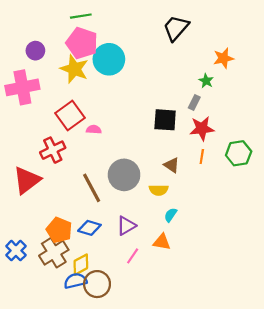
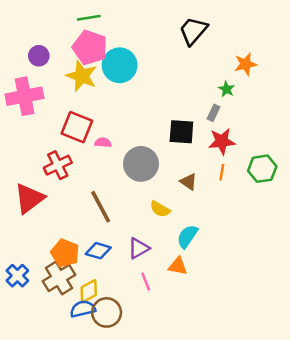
red square: (70, 115) -> (77, 127), turned -32
gray circle: (124, 175) -> (141, 164), moved
yellow semicircle: (159, 190) -> (160, 209), moved, turned 30
cyan semicircle: (171, 215) -> (187, 236), size x1.5
pink line: (133, 256) -> (146, 282), turned -56

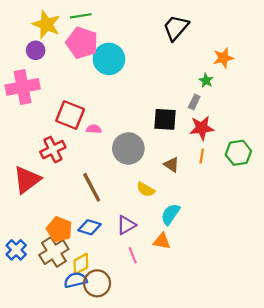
yellow star: (82, 76) -> (46, 24), moved

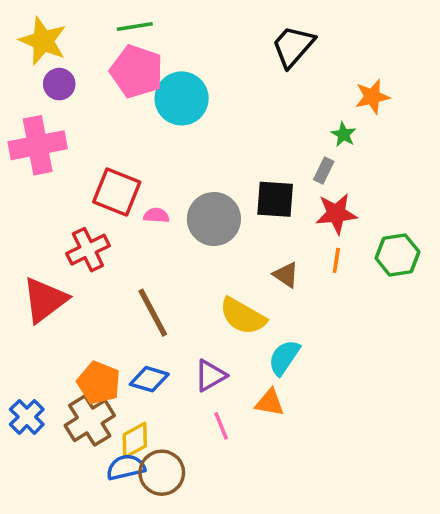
yellow star: (46, 24) -> (43, 41), moved
gray circle: (128, 148) -> (214, 219), moved
yellow semicircle: (146, 189) -> (243, 316), size x1.5

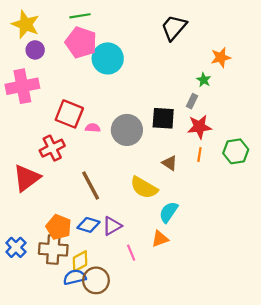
purple triangle: (210, 376) -> (112, 226), moved
orange triangle: (270, 403) -> (160, 239), turned -30
brown cross: (90, 421) -> (53, 249), turned 36

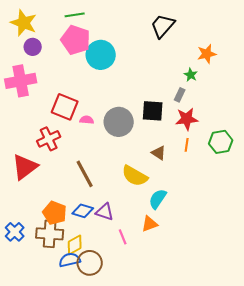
purple triangle: (112, 226) -> (105, 212), turned 48

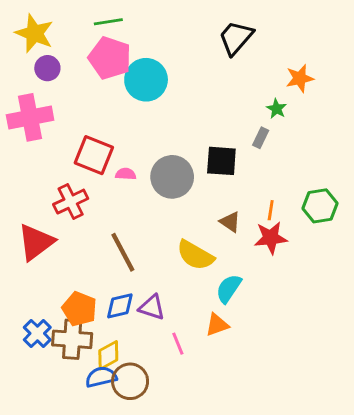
red star: (187, 119) -> (271, 238), moved
blue diamond: (83, 211) -> (120, 306), turned -30
blue cross: (15, 232) -> (37, 333), moved

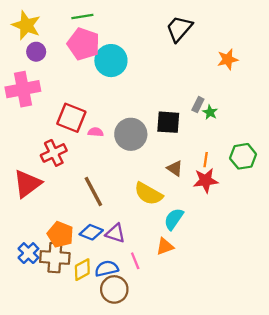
green star: (276, 109) -> (210, 112), moved
blue diamond: (120, 306) -> (91, 232), turned 35
blue semicircle: (101, 377) -> (107, 269), moved
brown circle: (130, 381) -> (114, 289), moved

